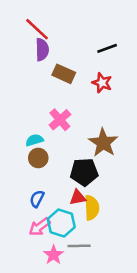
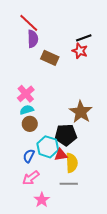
red star: (102, 83) -> (80, 51), moved
pink cross: (60, 120) -> (26, 94), moved
cyan hexagon: (61, 223) -> (48, 147), moved
gray line: (79, 246) -> (69, 184), moved

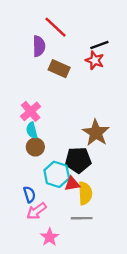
red line: (29, 23) -> (56, 27), moved
cyan semicircle: (27, 110) -> (32, 130), turned -88
blue semicircle: (29, 156) -> (29, 194), moved, turned 136

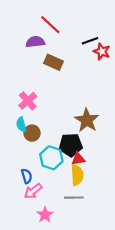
purple semicircle: (39, 46) -> (35, 42), turned -96
red star: (95, 60) -> (102, 51), moved
cyan semicircle: (32, 130) -> (21, 124), moved
red triangle: (72, 184) -> (78, 159), moved

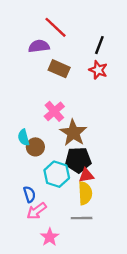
black line: (90, 41) -> (99, 45), turned -49
red star: (102, 51) -> (98, 70), moved
pink cross: (28, 101) -> (54, 111), moved
brown star: (87, 120) -> (73, 133), moved

